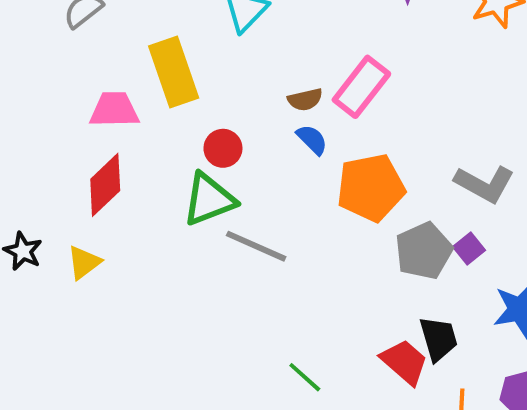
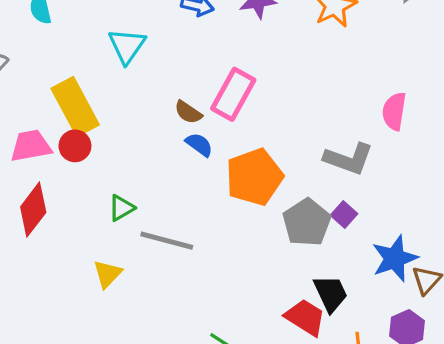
brown semicircle: (305, 100) -> (188, 112), turned 56
red circle: (223, 148) -> (75, 146), moved
green triangle: (209, 199) -> (121, 208), size x0.6
yellow triangle: (84, 262) -> (107, 274), moved

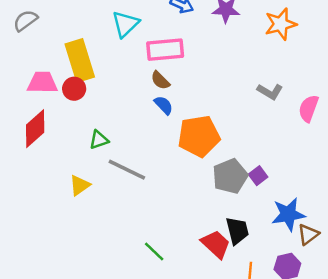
pink rectangle: (233, 94) -> (165, 50), moved, turned 45
gray L-shape: (348, 159) -> (270, 91), moved, size x0.7

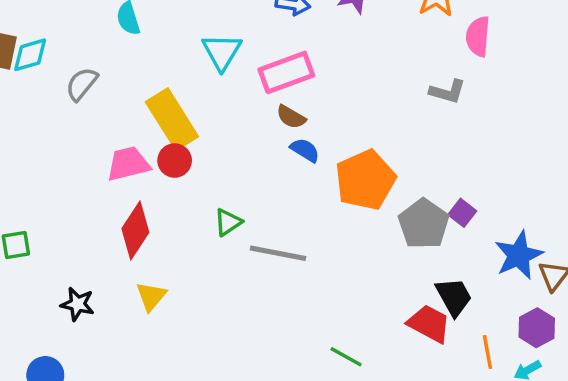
pink semicircle: (309, 108) -> (478, 36), moved
yellow triangle: (80, 185) -> (151, 296), moved

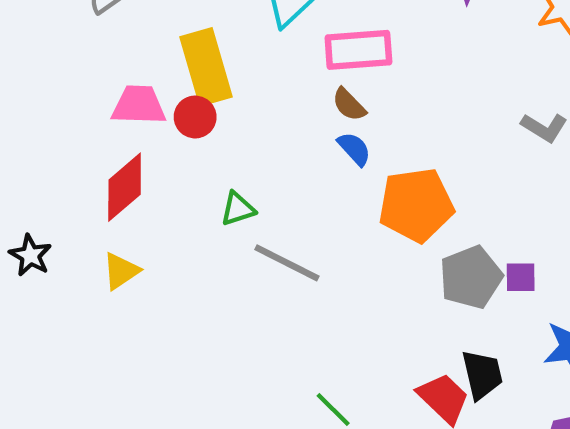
purple square: (462, 213) -> (521, 277), turned 36

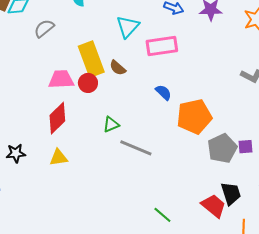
brown semicircle: (349, 105) -> (118, 68), moved
black star: (30, 255) -> (16, 153), turned -30
yellow triangle: (121, 271) -> (59, 157), turned 30

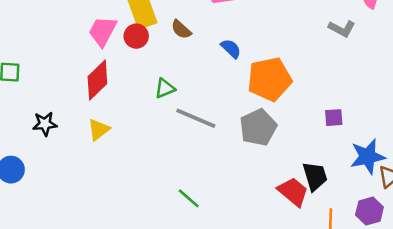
brown semicircle: (118, 68) -> (181, 29), moved
pink trapezoid: (61, 79) -> (103, 31), turned -60
gray pentagon: (222, 148) -> (258, 127), moved
yellow triangle: (59, 157) -> (99, 129), turned -30
green line: (162, 215) -> (189, 198), moved

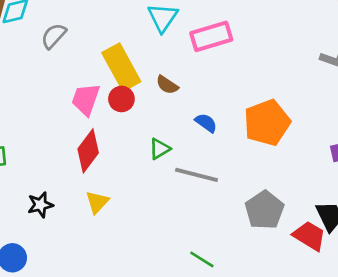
blue semicircle: (231, 49) -> (206, 123), moved
gray pentagon: (258, 127) -> (264, 210), moved

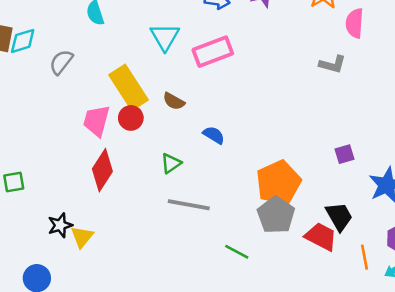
orange pentagon: (267, 123) -> (279, 183), moved
gray line: (197, 175) -> (189, 205), moved
yellow triangle: (97, 202) -> (82, 237), moved
green line: (202, 259) -> (237, 252), moved

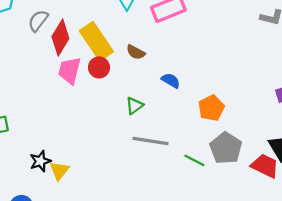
red diamond: (102, 170) -> (60, 37), moved
orange pentagon: (279, 183) -> (211, 108), moved, size x0.7
green line: (237, 252) -> (194, 160), moved

